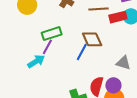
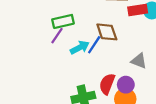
cyan arrow: (36, 61) -> (80, 47), moved

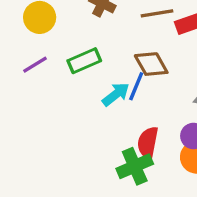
purple line: (57, 36) -> (35, 65), moved, turned 35
red semicircle: (107, 84) -> (148, 143), moved

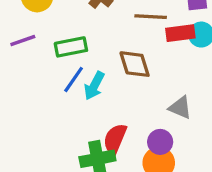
blue line: (136, 86) -> (74, 79), moved
cyan arrow: (116, 94) -> (94, 86), turned 144

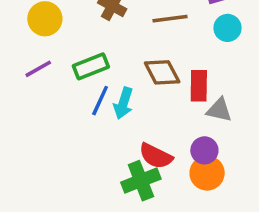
red rectangle: (180, 33) -> (199, 86), moved, turned -72
red semicircle: (115, 139) -> (156, 156), turned -76

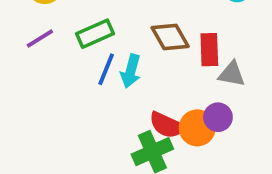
orange circle: (207, 173) -> (197, 128), moved

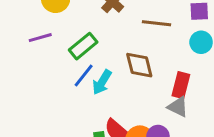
green rectangle: (95, 34) -> (83, 46), turned -32
red rectangle: (209, 50) -> (181, 85), moved

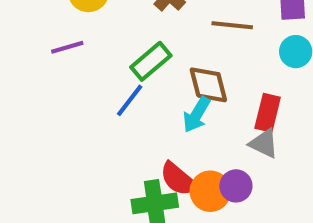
green rectangle: (83, 46) -> (151, 61), moved
cyan arrow: (102, 82) -> (197, 115), moved

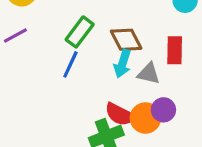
gray triangle: (264, 143) -> (149, 74), moved

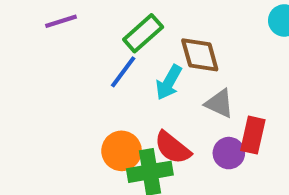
red rectangle: (175, 50) -> (253, 135), moved
cyan arrow: (122, 64) -> (169, 82), moved
orange circle: (145, 118) -> (122, 151), moved

